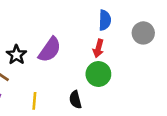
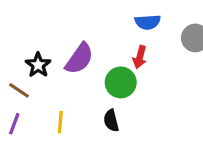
blue semicircle: (105, 20) -> (148, 22), turned 84
green circle: (98, 74) -> (121, 82), moved

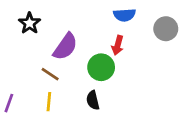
black star: (38, 65) -> (30, 23), moved
brown line: (19, 90) -> (50, 74), moved

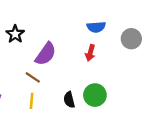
green circle: (101, 67) -> (95, 95), moved

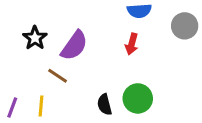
black star: (15, 34) -> (35, 38), moved
yellow line: (32, 101) -> (41, 106), moved

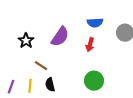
purple semicircle: (74, 46) -> (60, 37), moved
black semicircle: (104, 105) -> (50, 85), moved

